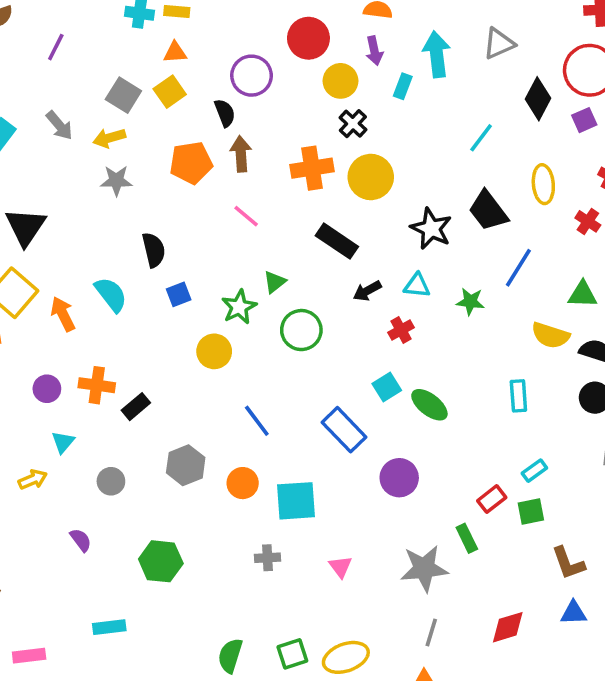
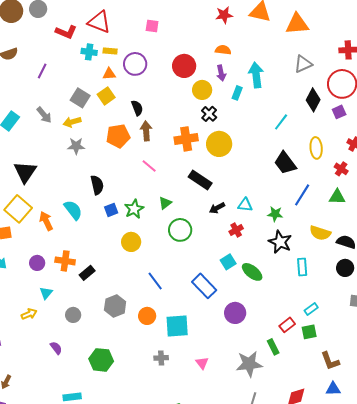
gray triangle: (499, 44) -> (303, 64), moved
purple circle: (252, 76) -> (135, 64), moved
black star: (431, 229) -> (280, 242), moved
green triangle: (582, 294) -> (337, 197), moved
green star: (239, 307) -> (134, 209), moved

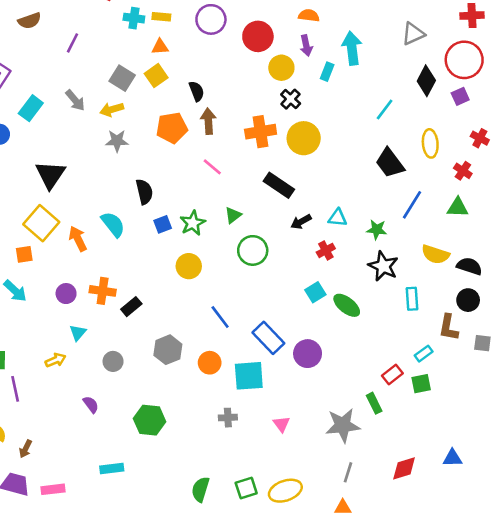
purple circle: (135, 64) -> (211, 19), moved
blue rectangle: (204, 286) -> (268, 338), moved
purple circle: (235, 313) -> (308, 354), moved
brown L-shape: (330, 361) -> (448, 327), moved, turned 30

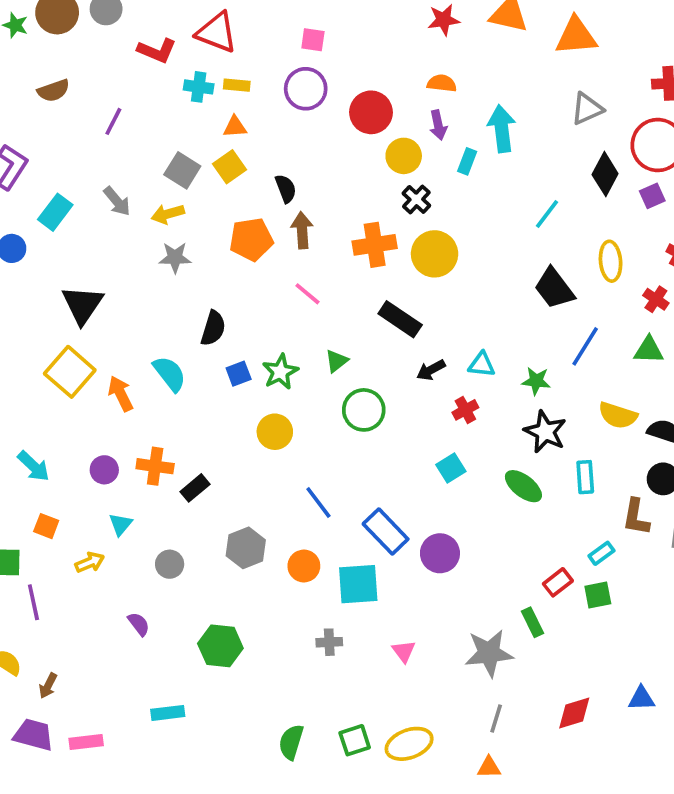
black semicircle: (144, 192) -> (213, 328), turned 30
orange square: (24, 254) -> (46, 526), moved, turned 30
green ellipse: (347, 305) -> (523, 486), moved

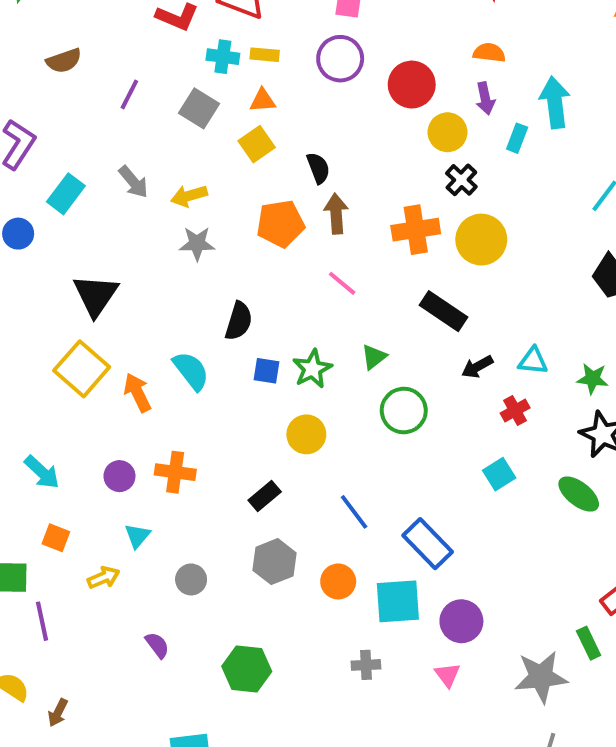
gray square: (182, 170) -> (199, 108), moved
blue square: (239, 374) -> (267, 371), turned 30
black rectangle: (195, 488) -> (265, 496), moved
purple circle: (440, 553) -> (461, 621), moved

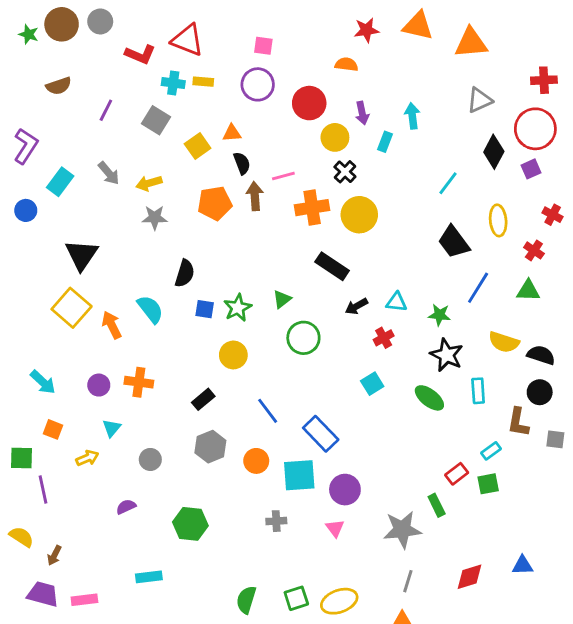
orange semicircle: (489, 53) -> (346, 64), moved
orange triangle: (263, 100) -> (232, 133), moved
cyan arrow: (555, 102) -> (412, 116), size x0.7
pink line: (342, 283) -> (283, 176), moved, turned -55
purple semicircle: (157, 645) -> (126, 507), turned -78

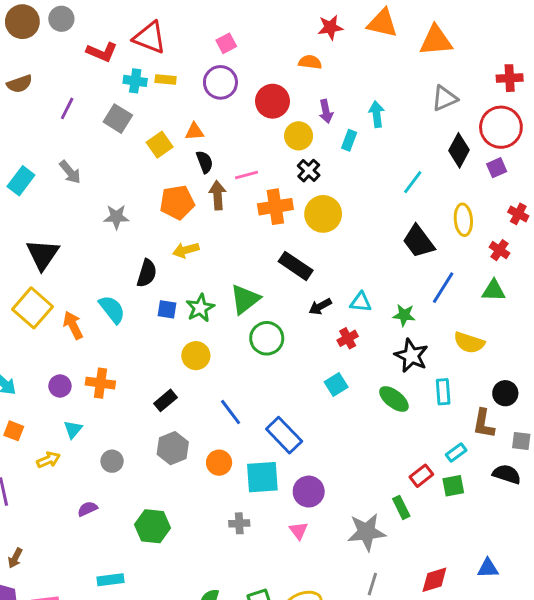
pink square: (263, 46) -> (226, 43), turned -36
yellow arrow: (149, 183) -> (186, 250), moved
green triangle: (282, 299) -> (245, 299), size x1.6
black semicircle: (541, 355) -> (507, 474), moved

